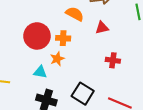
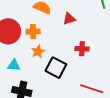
orange star: (57, 59) -> (38, 51), moved
black square: (83, 94) -> (56, 68), moved

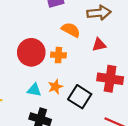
red cross: (82, 49) -> (110, 79), size x1.6
orange star: (38, 51) -> (55, 87), moved

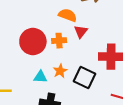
red triangle: (99, 45) -> (81, 31), moved, turned -32

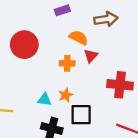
red circle: (33, 42) -> (24, 45), moved
black square: (84, 77) -> (81, 115), moved, turned -30

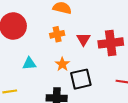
red triangle: (91, 56) -> (83, 39), moved
cyan triangle: (44, 100) -> (29, 64), moved

